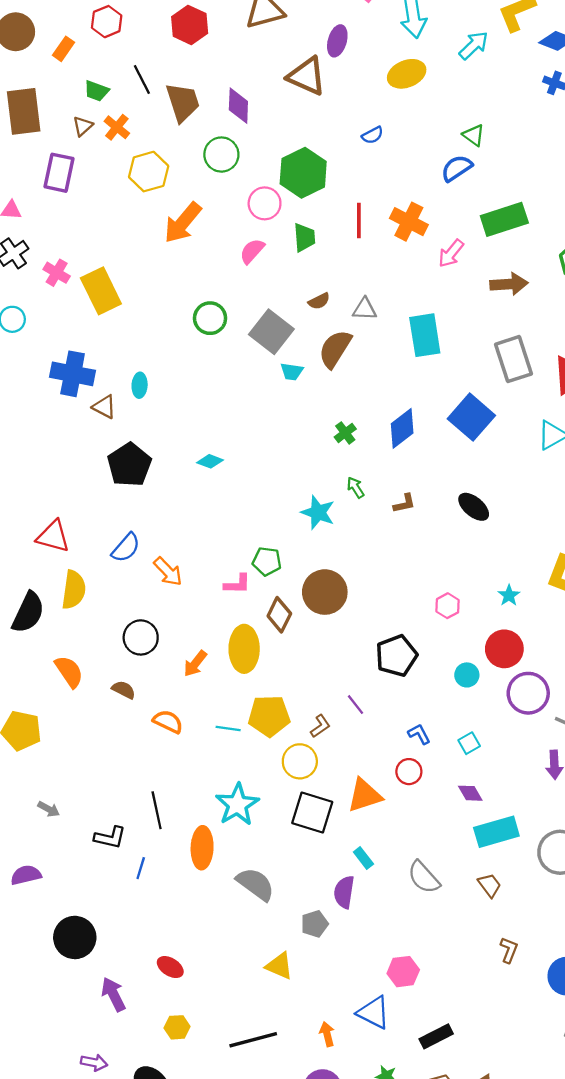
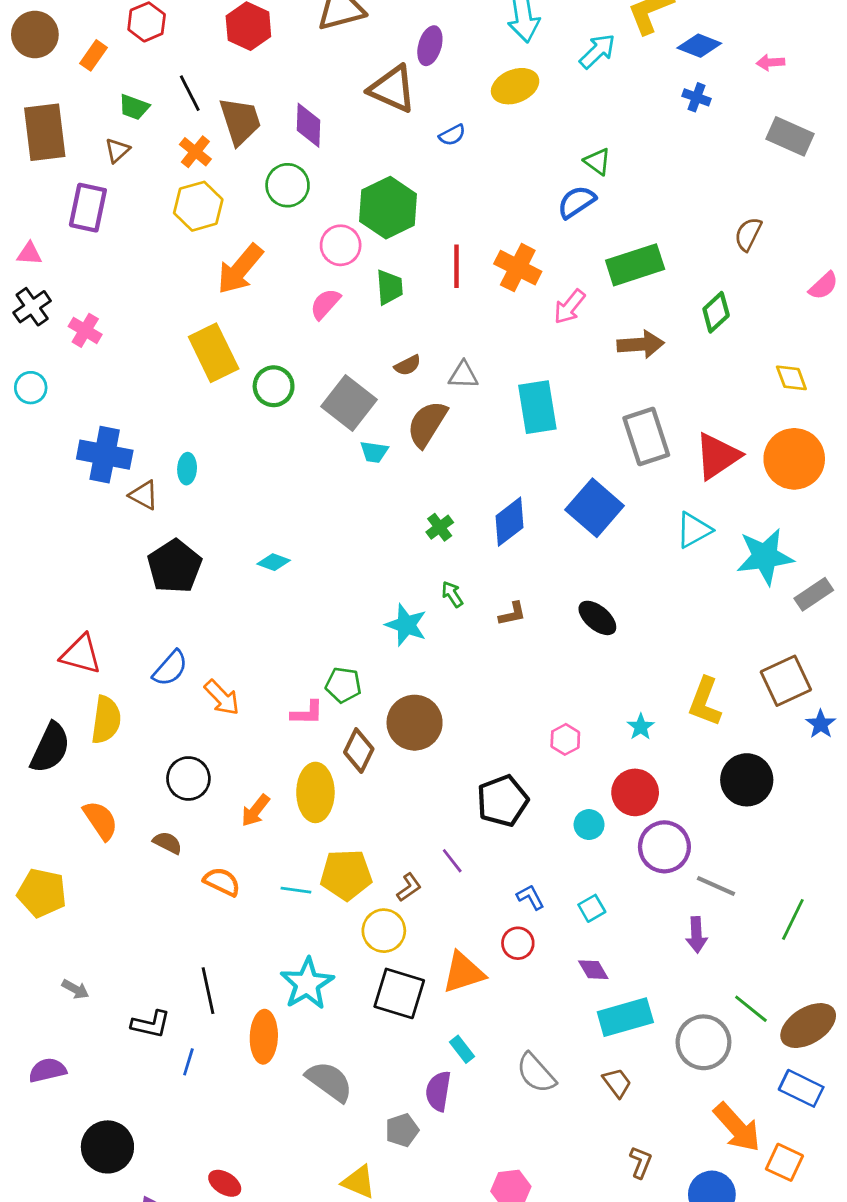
orange cross: (117, 127) -> (195, 152), moved
blue semicircle: (373, 135) -> (452, 135), moved
yellow rectangle: (101, 291) -> (214, 353), moved

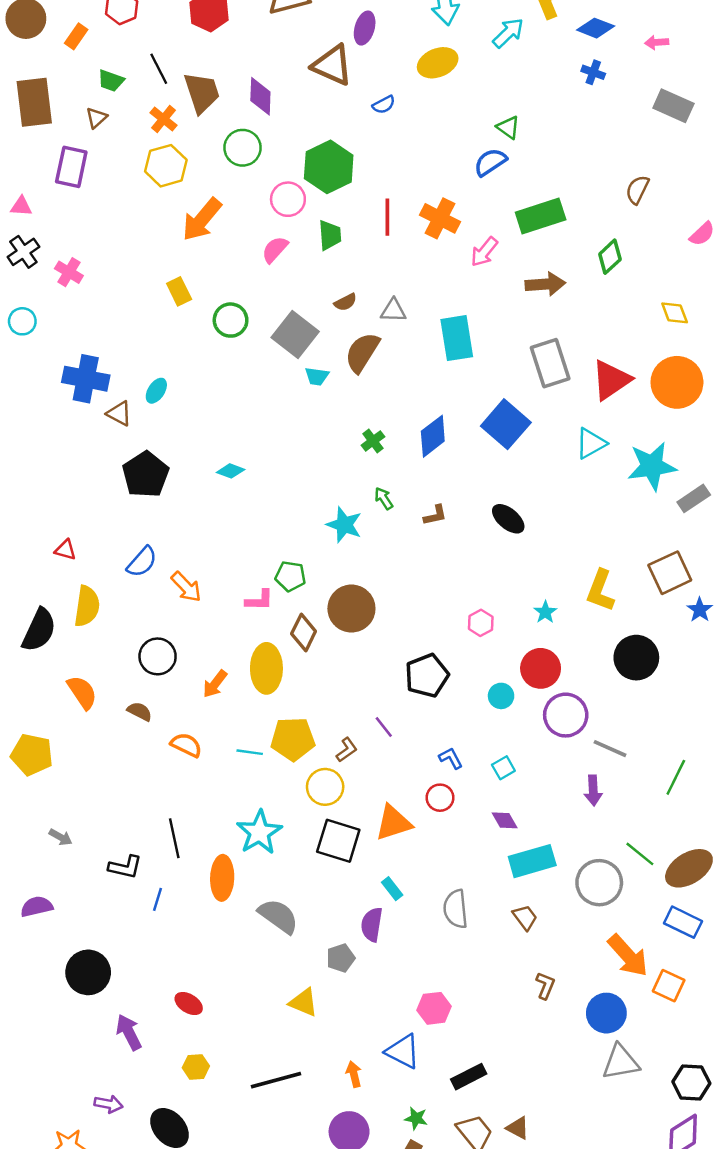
yellow rectangle: (214, 353) -> (179, 291), size x0.6
cyan ellipse: (187, 469) -> (156, 391), turned 30
red triangle: (81, 654) -> (65, 550), size x0.6
gray semicircle: (536, 1073) -> (456, 909), turned 36

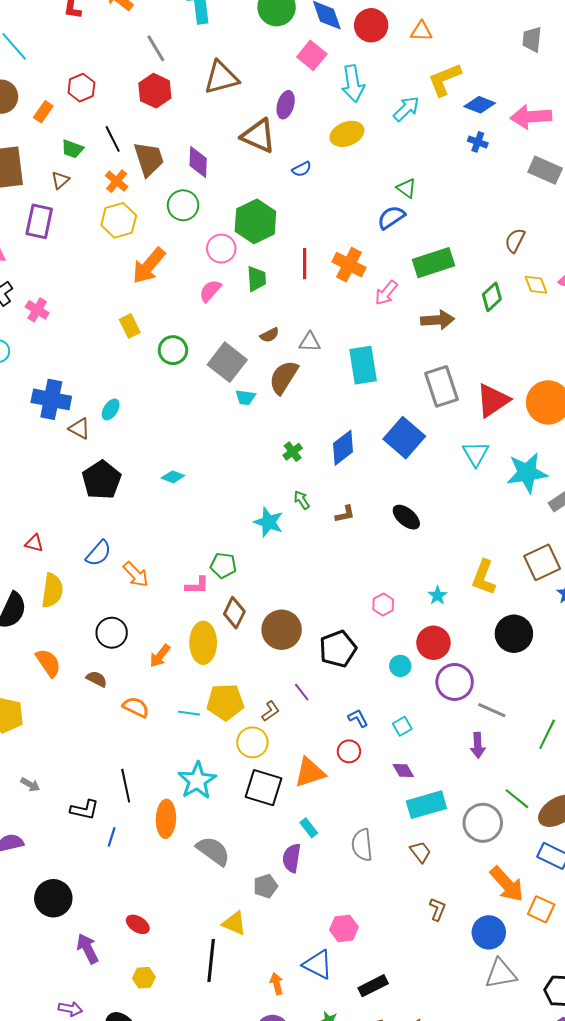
pink arrow: (657, 42) -> (531, 117), size x2.0
yellow diamond: (675, 313) -> (536, 285), moved
cyan triangle: (591, 443) -> (476, 454), turned -32
brown circle: (351, 609) -> (282, 630), moved
black line: (276, 1080) -> (211, 961), moved, turned -69

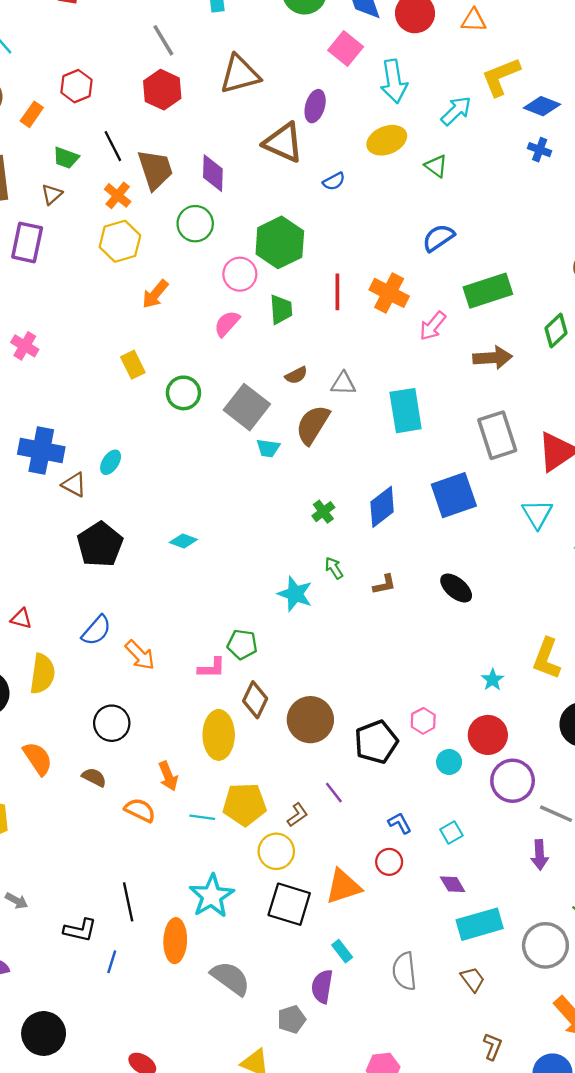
green triangle: (406, 188) -> (436, 166), moved
orange arrow: (149, 266) -> (155, 294), size x0.7
blue square: (404, 438) -> (454, 495), turned 30
pink hexagon: (383, 605) -> (423, 721), moved
orange arrow: (160, 656) -> (168, 776), moved, turned -60

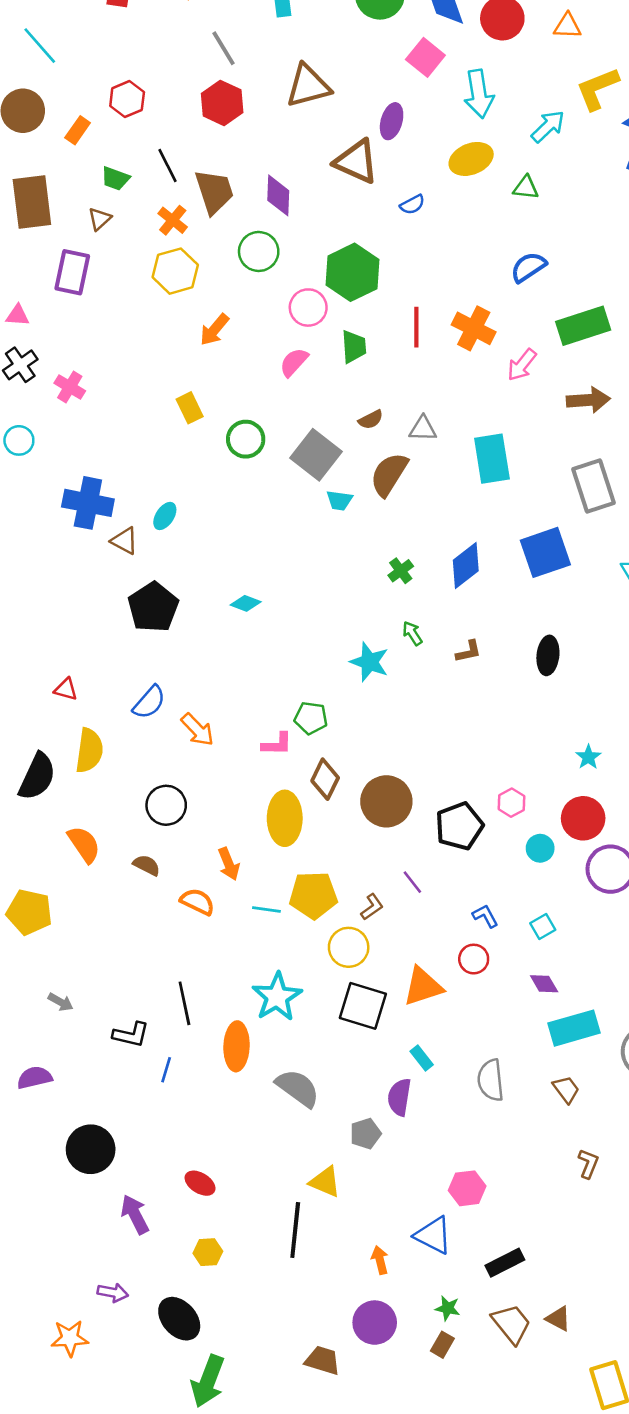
green triangle: (436, 166) -> (526, 188), turned -30
black ellipse: (456, 588) -> (548, 655), turned 56

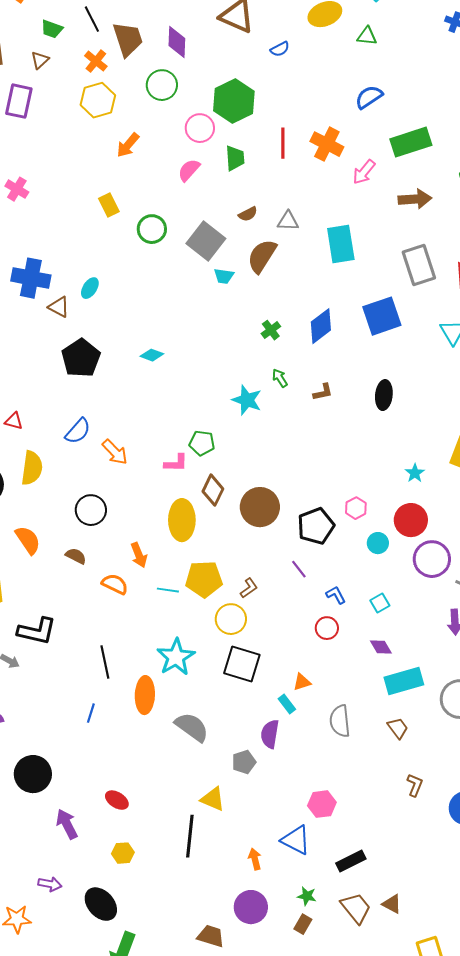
purple line: (412, 882) -> (299, 569), moved
orange triangle: (423, 986) -> (302, 682), moved, size x0.6
black L-shape: (131, 1035) -> (37, 631), moved, size x1.4

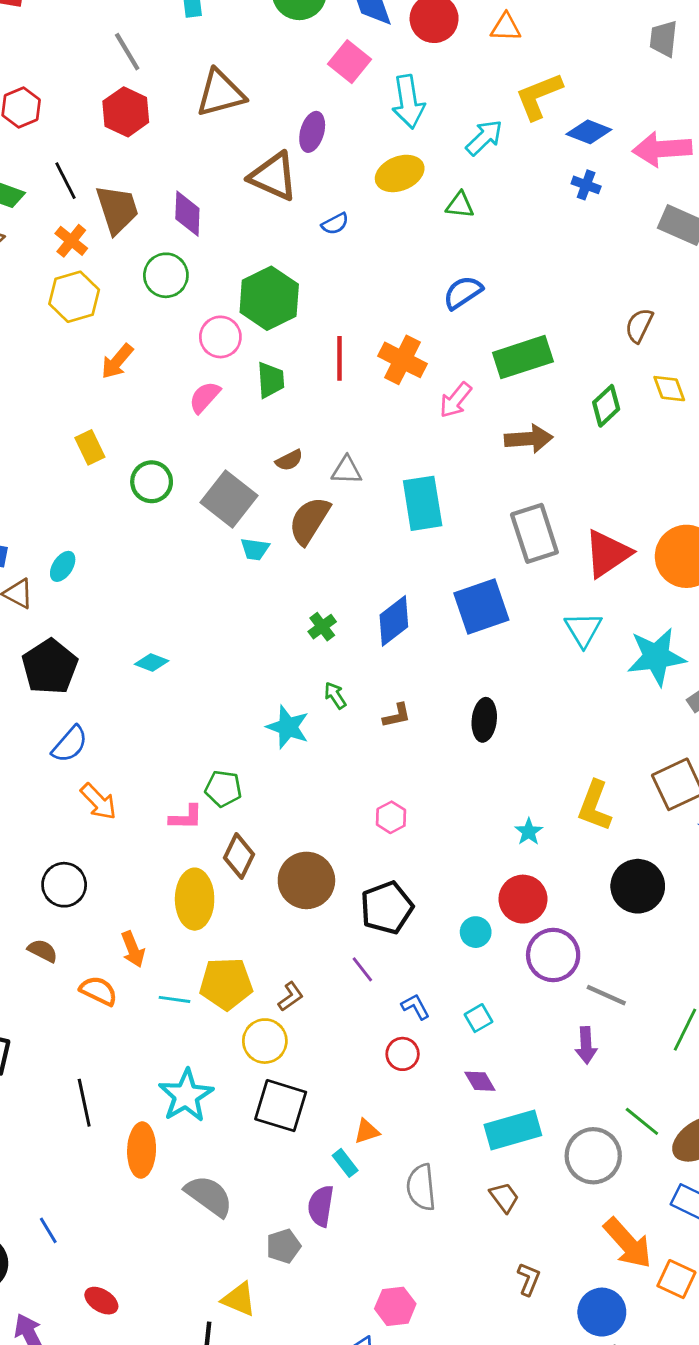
blue semicircle: (78, 431) -> (70, 744), moved
pink hexagon: (356, 508) -> (391, 817), moved
blue line: (91, 713) -> (48, 1230), moved, turned -48

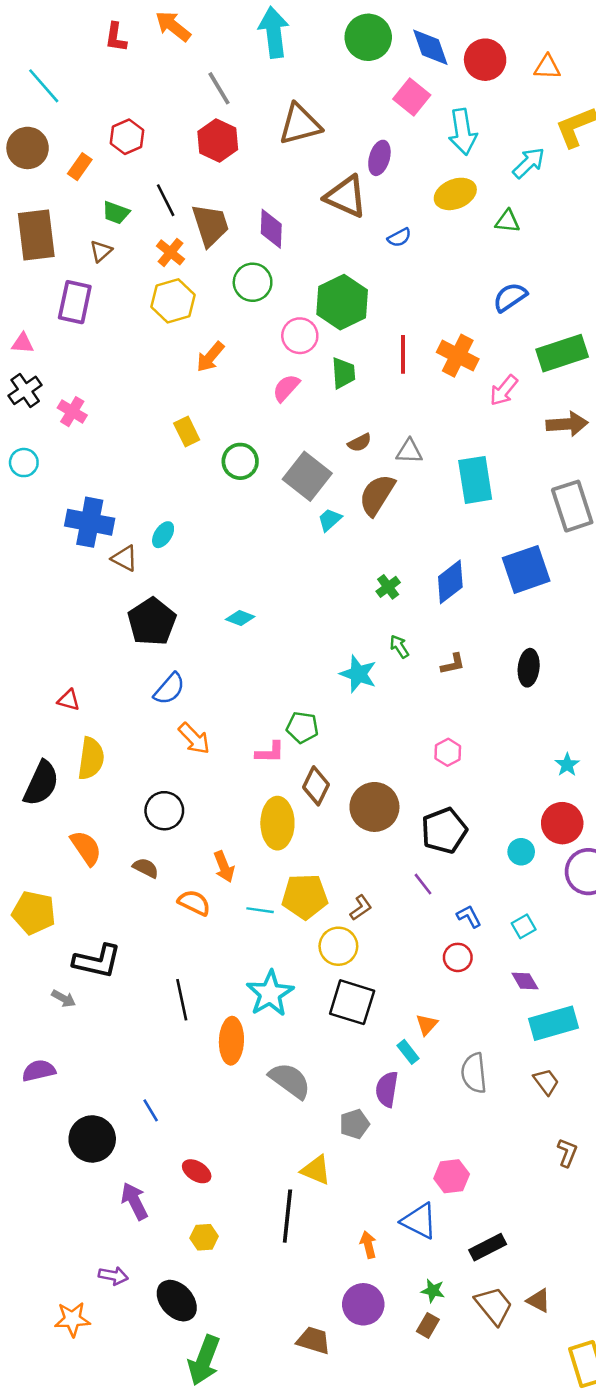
cyan trapezoid: (255, 549) -> (330, 520), turned 130
orange triangle: (367, 1131) -> (427, 1025), turned -30

